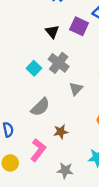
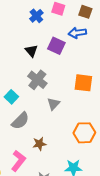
cyan square: (34, 68) -> (11, 97), moved

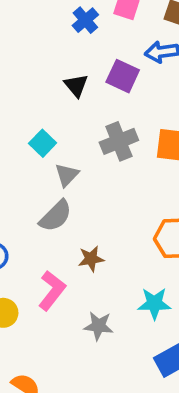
gray cross: (37, 80) -> (119, 141), moved, turned 30
cyan square: (11, 97) -> (43, 143), moved
gray triangle: (53, 104) -> (67, 175), moved

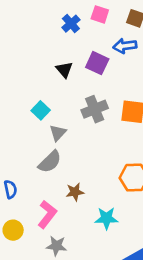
cyan star: (154, 304) -> (106, 218), moved
gray star: (98, 326) -> (56, 246), moved

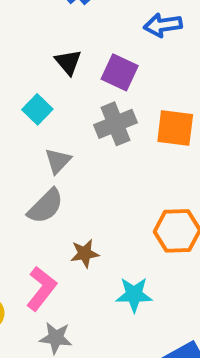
purple square: (97, 63) -> (120, 72), moved
cyan square: (41, 110) -> (37, 109), moved

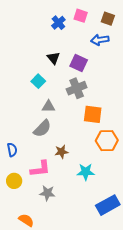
orange square: (175, 128) -> (93, 114), moved
gray triangle: (58, 161) -> (48, 106), turned 48
pink L-shape: (41, 288) -> (40, 169), turned 45

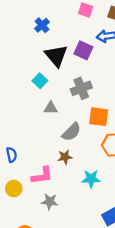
blue cross: (58, 23) -> (42, 25), moved
black triangle: (53, 58) -> (56, 56), size x1.6
purple square: (79, 63) -> (83, 50), moved
gray semicircle: (42, 129) -> (71, 132), moved

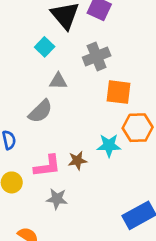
gray semicircle: (71, 132) -> (40, 111), moved
brown star: (65, 157) -> (77, 161), moved
cyan star: (91, 179) -> (109, 145), moved

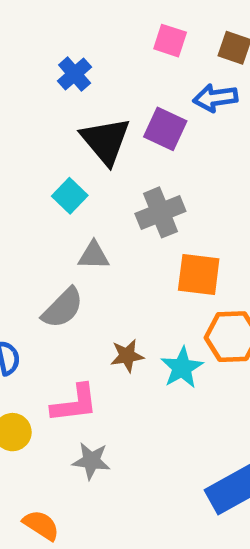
cyan star: (109, 145) -> (182, 368), turned -30
brown star: (77, 161) -> (127, 356), moved

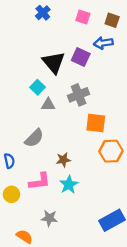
blue cross: (75, 74) -> (43, 13), moved
gray triangle: (94, 255) -> (48, 105), moved
cyan star: (182, 368) -> (69, 185), moved
gray star: (91, 461) -> (49, 218), moved

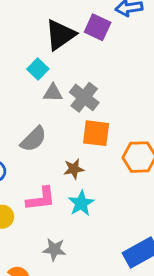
black triangle: (54, 62) -> (60, 35), turned 35
gray cross: (79, 95) -> (84, 97), moved, turned -30
orange square: (96, 123) -> (96, 133), moved

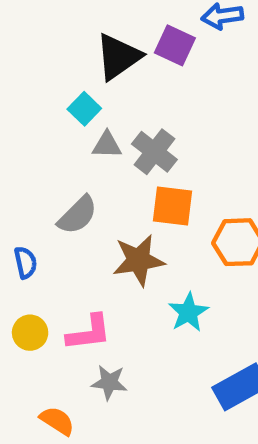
brown star: (74, 169) -> (139, 260), size x1.6
pink L-shape: (41, 199) -> (89, 333), moved
cyan star: (81, 203) -> (188, 312), moved

